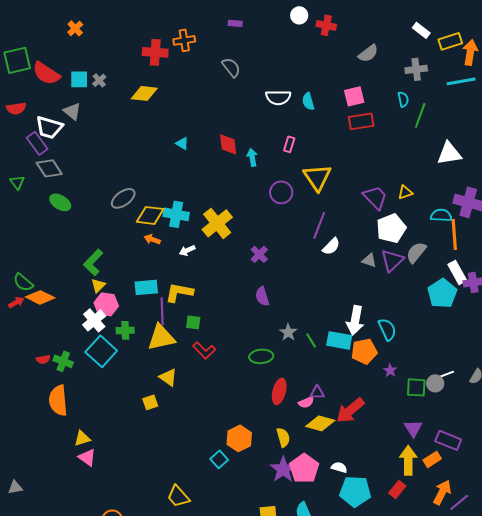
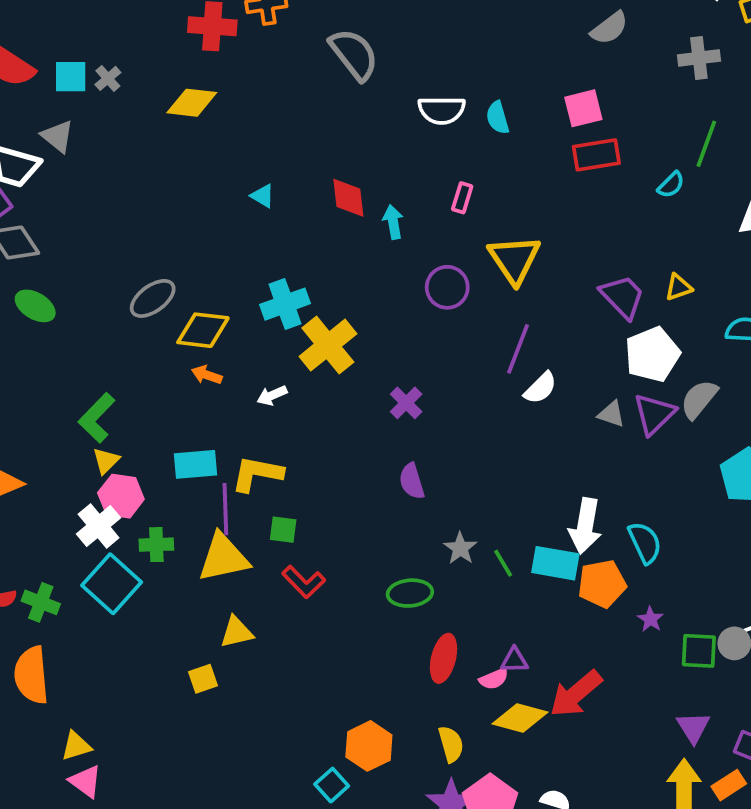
gray semicircle: (231, 67) -> (354, 54), size x1.4
cyan semicircle: (403, 99) -> (671, 185), moved, turned 56
cyan cross: (176, 214) -> (285, 304), moved, turned -30
yellow triangle: (168, 377) -> (237, 632), turned -48

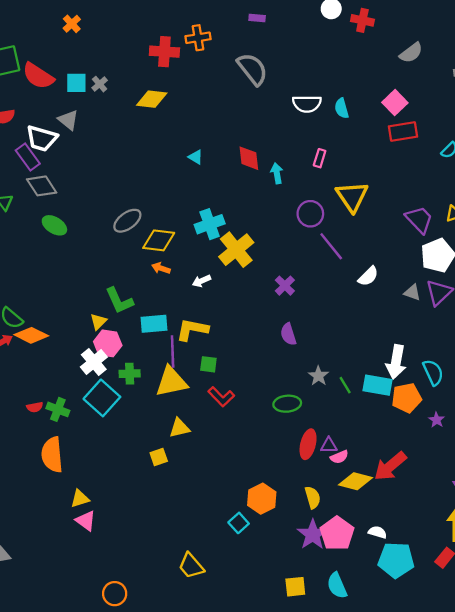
pink square: (583, 108) -> (395, 103), turned -30
purple line: (518, 349) -> (331, 246), moved, turned -60
green L-shape: (97, 418) -> (119, 301), moved, turned -68
purple triangle: (514, 660) -> (329, 445), moved

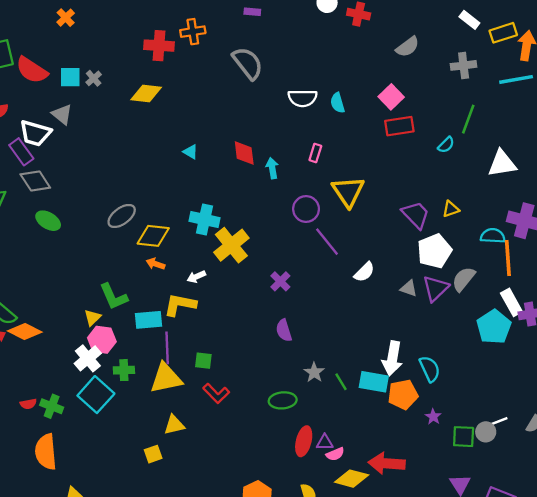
cyan cross: (210, 224) -> (204, 220), turned 32
yellow L-shape: (192, 330) -> (180, 305), moved
red arrow: (390, 466) -> (387, 463), turned 44

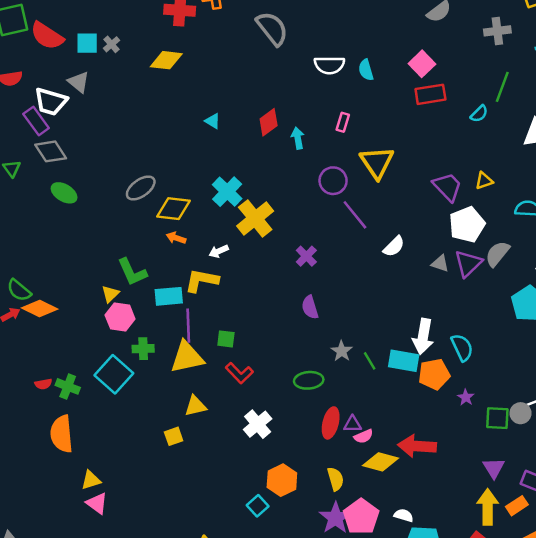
red diamond: (244, 153) -> (269, 122), turned 60
cyan cross: (204, 220) -> (227, 192), turned 32
white cross: (88, 358) -> (258, 424), moved

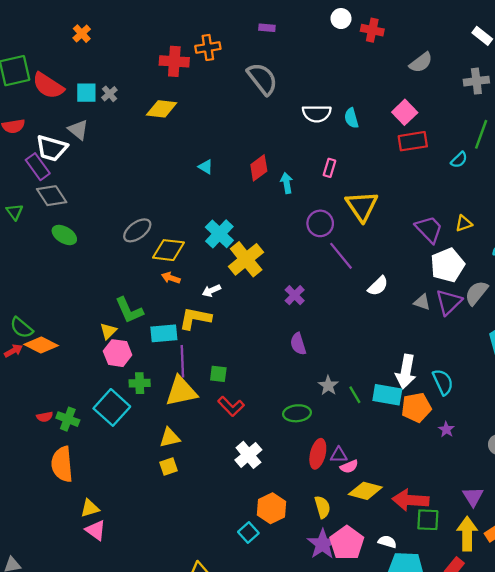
yellow triangle: (195, 406) -> (170, 438), moved
green square: (497, 418) -> (428, 520), moved
red arrow: (417, 446) -> (410, 500), moved

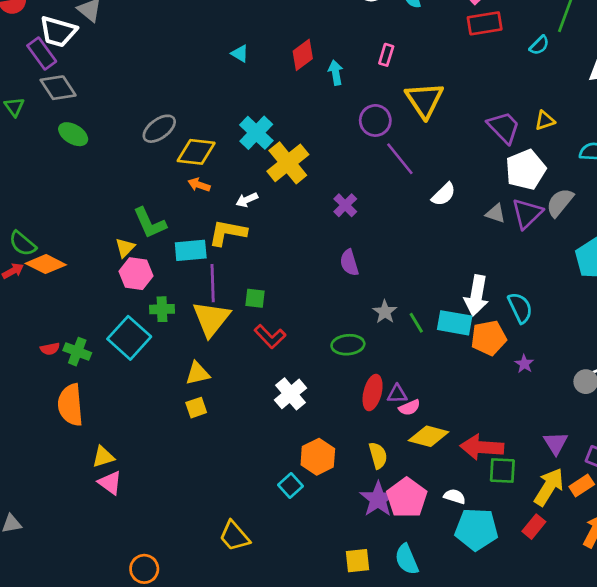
yellow triangle: (181, 391) -> (211, 319), turned -40
yellow arrow: (467, 534) -> (549, 487), turned 32

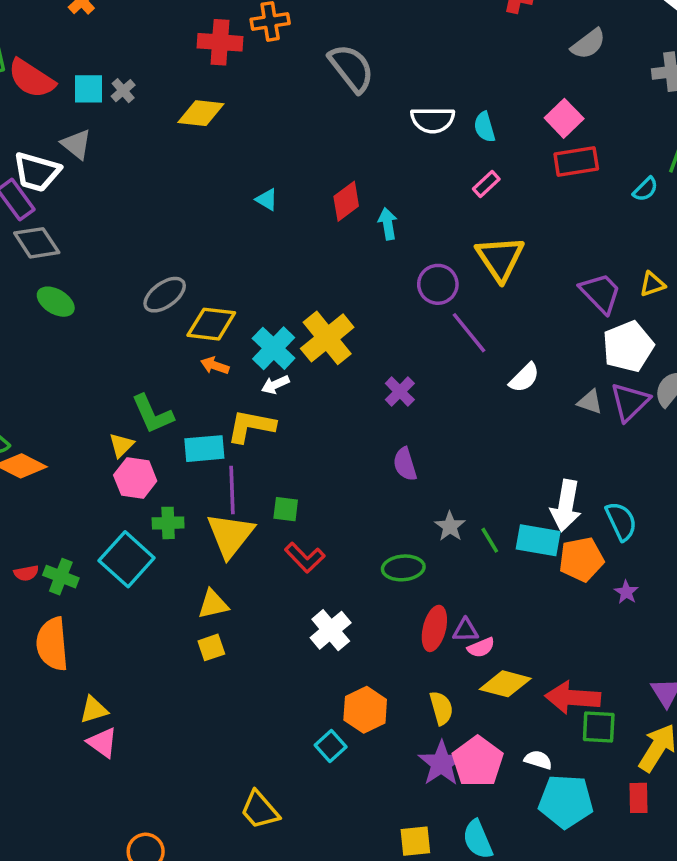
pink rectangle: (386, 55) -> (486, 184), moved, turned 30
cyan cross: (256, 133) -> (274, 348), moved
red rectangle: (534, 527) -> (638, 798), turned -40

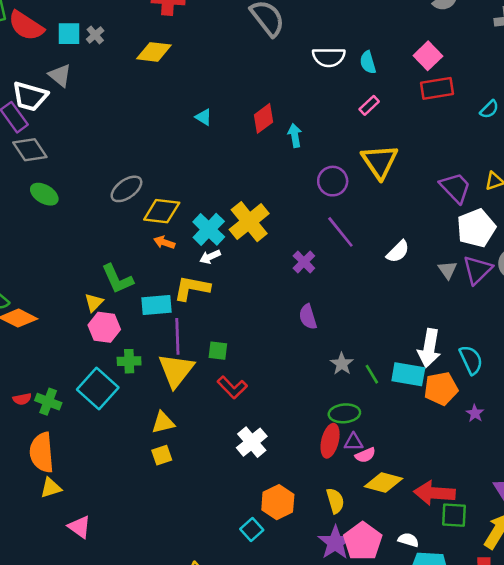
purple line: (469, 333) -> (340, 232), moved
gray triangle: (590, 402) -> (447, 270), turned 36
green ellipse: (403, 568) -> (344, 413), moved
yellow triangle: (94, 710) -> (51, 488), moved

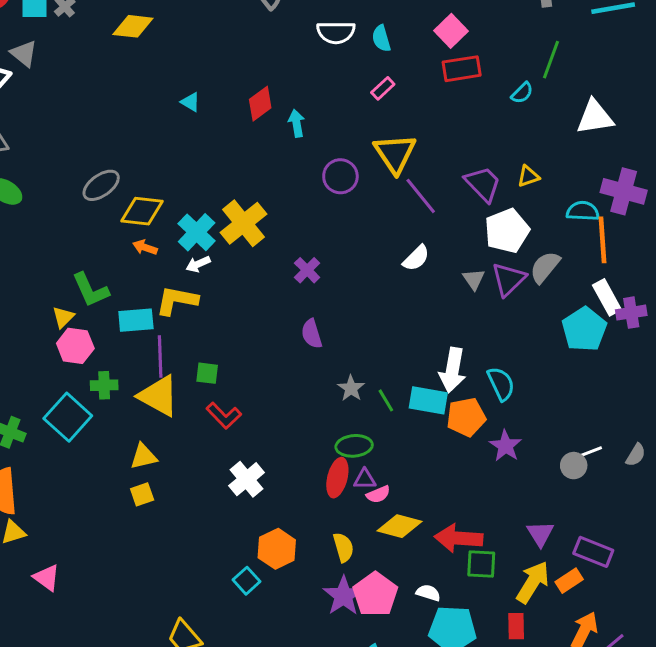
purple line: (340, 232) -> (421, 196), moved
yellow triangle: (176, 370) -> (159, 396), turned -39
purple star: (475, 413) -> (506, 446), size x1.5

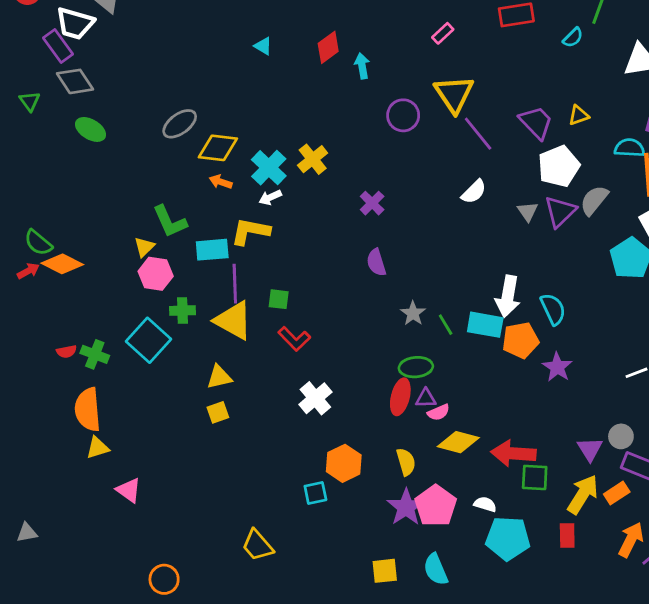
yellow cross: (243, 223) -> (313, 159), size x0.7
gray circle: (574, 466) -> (621, 436), moved
cyan square: (247, 581) -> (315, 493), turned 30

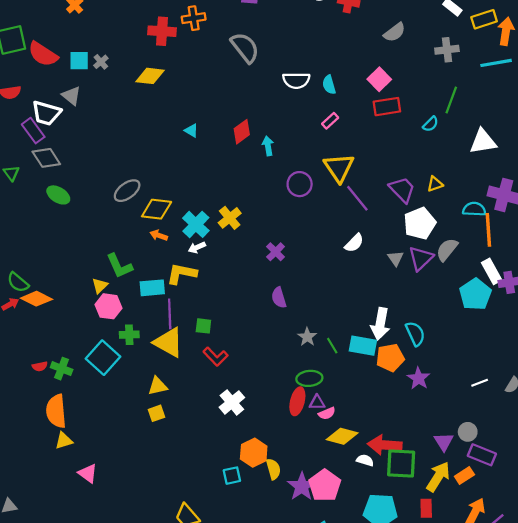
yellow semicircle: (406, 462) -> (273, 469), moved
green square: (535, 477) -> (401, 464), size x1.4
white semicircle: (485, 504) -> (365, 460), moved

